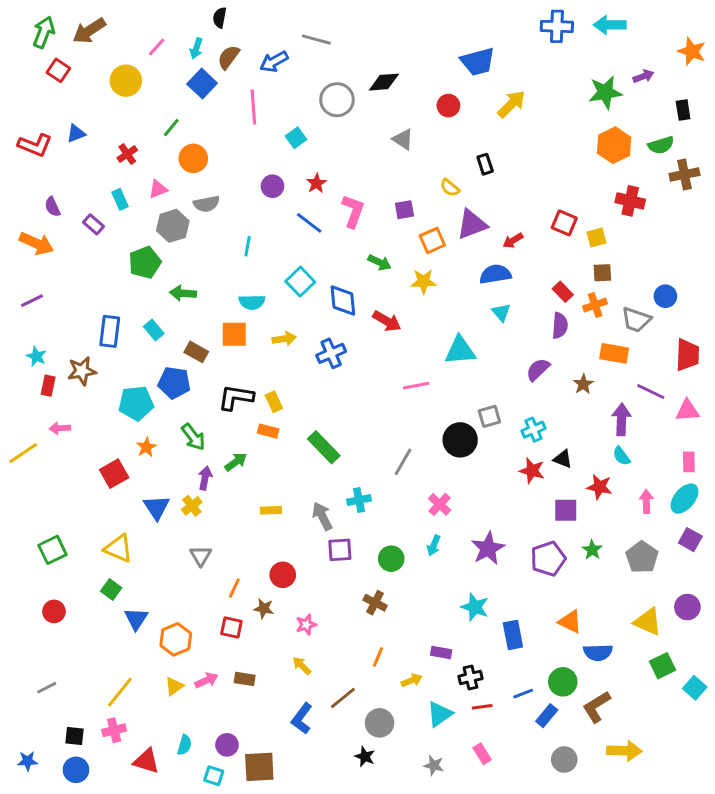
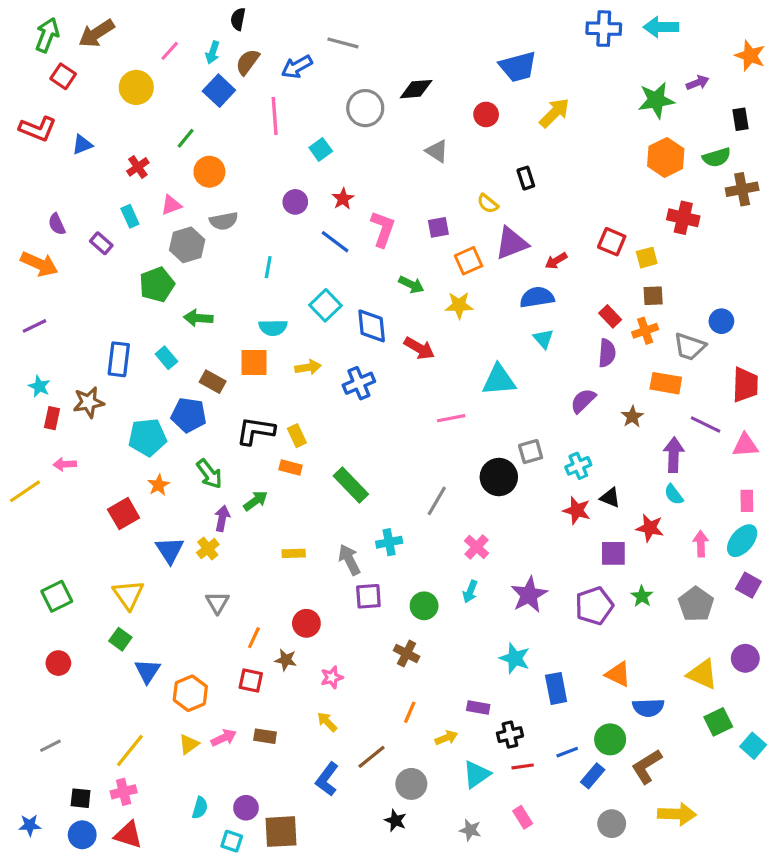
red L-shape: (35, 145) -> (38, 129), moved
yellow triangle: (118, 548) -> (128, 595), turned 32
red triangle: (146, 761) -> (128, 835), moved

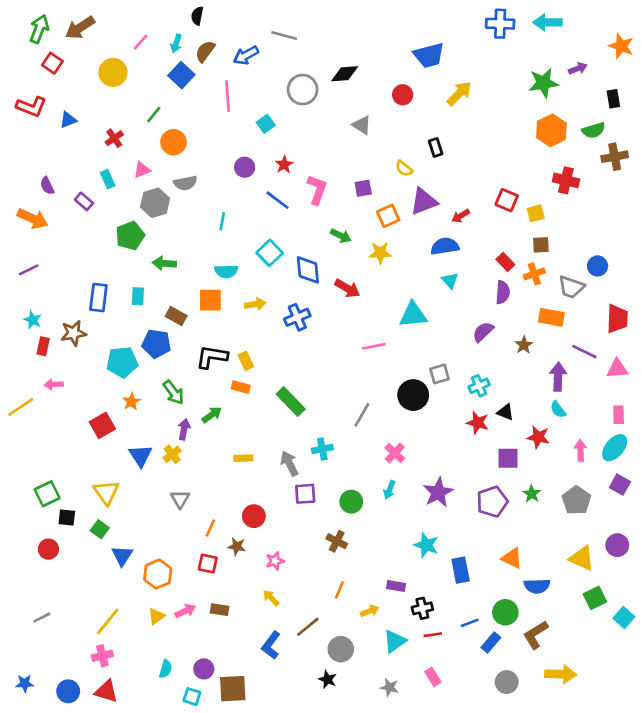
cyan rectangle: (166, 358) -> (138, 296), turned 42
black square: (81, 798) -> (67, 517), moved

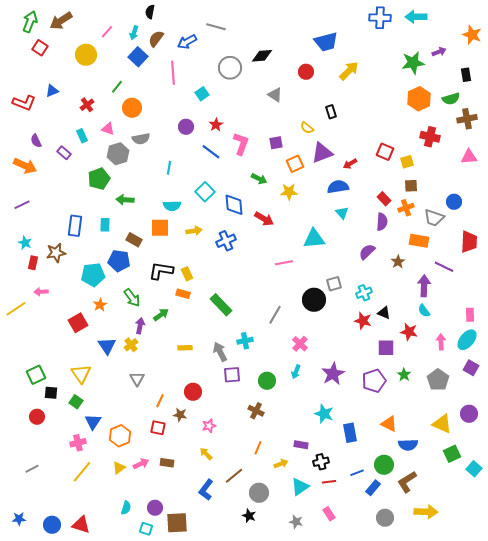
red L-shape: (31, 107) -> (24, 103), moved
pink triangle: (142, 170) -> (108, 129), turned 40
pink triangle: (617, 369) -> (469, 157), moved
pink cross: (102, 656) -> (78, 443), moved

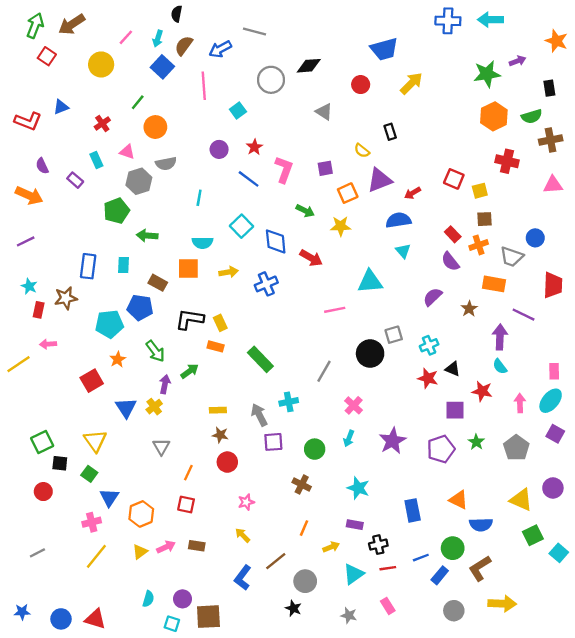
purple semicircle: (382, 222) -> (450, 261), turned 138
cyan star: (324, 414) -> (358, 488), moved
brown star: (180, 415) -> (220, 435), moved

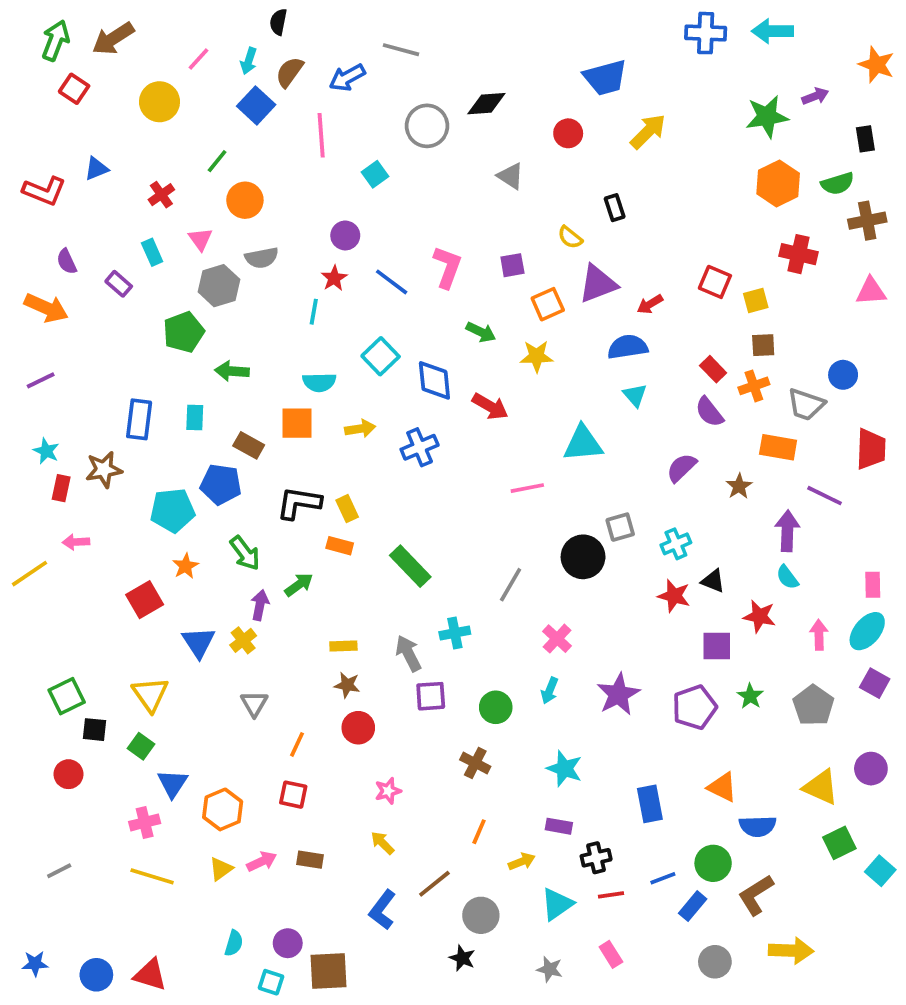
red star: (254, 147) -> (334, 278), moved
pink triangle: (127, 152) -> (200, 239), turned 35
yellow line: (96, 556) -> (152, 876), turned 68

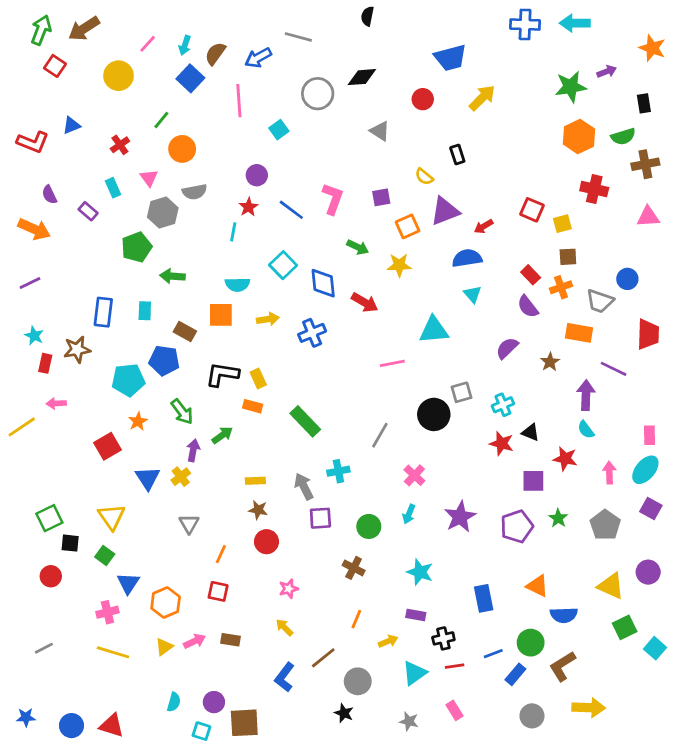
black semicircle: (278, 22) -> (367, 16), moved

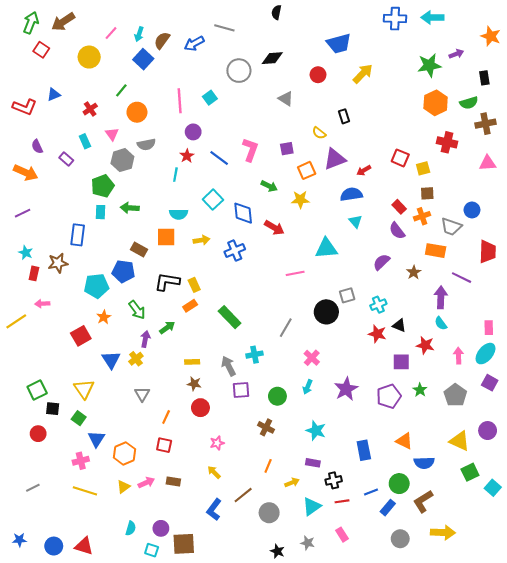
pink line: (239, 101) -> (180, 101), moved
cyan rectangle: (145, 311) -> (101, 212), moved
orange rectangle: (253, 406) -> (190, 306), turned -48
black star: (344, 713) -> (277, 551), moved

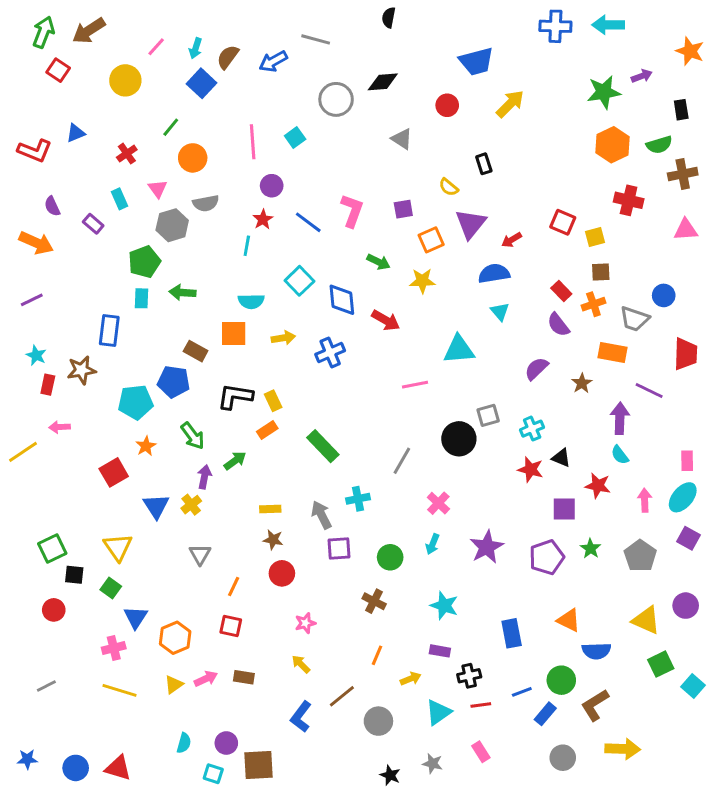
purple triangle: (335, 159) -> (471, 224), turned -30

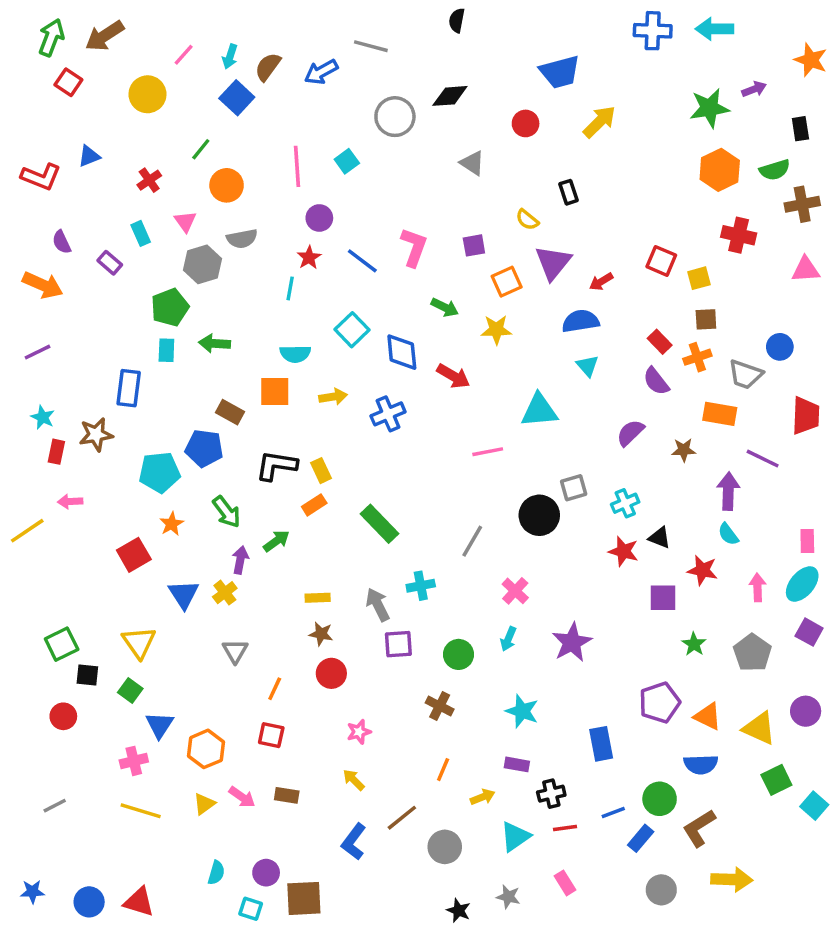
brown star: (582, 383) -> (684, 450), turned 30
purple pentagon: (547, 557) -> (660, 703), moved
orange triangle: (569, 620) -> (708, 716), moved
pink arrow: (206, 679) -> (242, 797), turned 60

